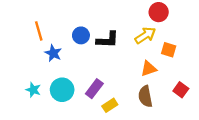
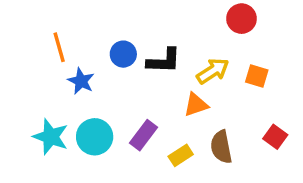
yellow arrow: (145, 35) -> (213, 71), moved
orange triangle: (149, 69) -> (196, 105), moved
cyan star: (33, 90) -> (51, 137), size x1.5
yellow rectangle: (110, 105) -> (181, 155), moved

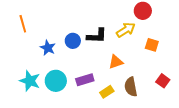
orange line: (59, 47) -> (23, 24), moved
blue circle: (123, 54) -> (73, 41), moved
yellow arrow: (213, 71) -> (126, 30), moved
purple rectangle: (144, 135) -> (85, 80), turned 36

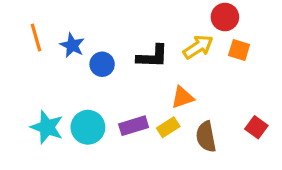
blue circle: (73, 41) -> (102, 64), moved
orange square: (152, 45) -> (239, 50), moved
blue star: (48, 48) -> (72, 45), moved
yellow rectangle: (107, 92) -> (168, 127), moved

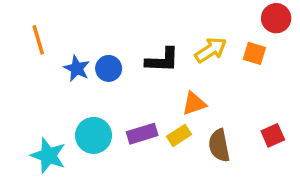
red circle: (225, 17) -> (276, 18), moved
blue star: (72, 45) -> (77, 68), moved
cyan star: (47, 127) -> (48, 156), moved
red square: (256, 127) -> (273, 135), turned 30

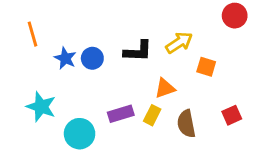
orange square: (254, 53) -> (206, 67), moved
cyan circle: (94, 135) -> (80, 134), moved
yellow rectangle: (179, 135) -> (152, 115), turned -30
cyan star: (48, 156) -> (41, 107), moved

